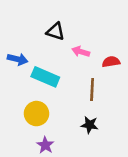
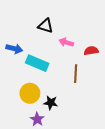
black star: (90, 125) -> (51, 103), moved

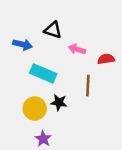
blue arrow: (14, 49) -> (23, 44), moved
black star: (51, 103) -> (59, 102), moved

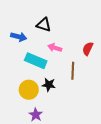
pink arrow: (77, 49) -> (55, 48), moved
red semicircle: (106, 59) -> (88, 49), turned -56

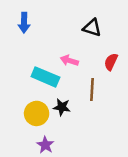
black triangle: (44, 25) -> (92, 28), moved
blue arrow: (19, 37) -> (24, 23), moved, turned 77

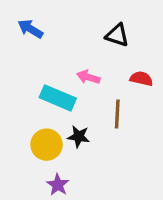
blue arrow: (24, 23) -> (30, 29), turned 120
red semicircle: (111, 62) -> (141, 79), turned 78

